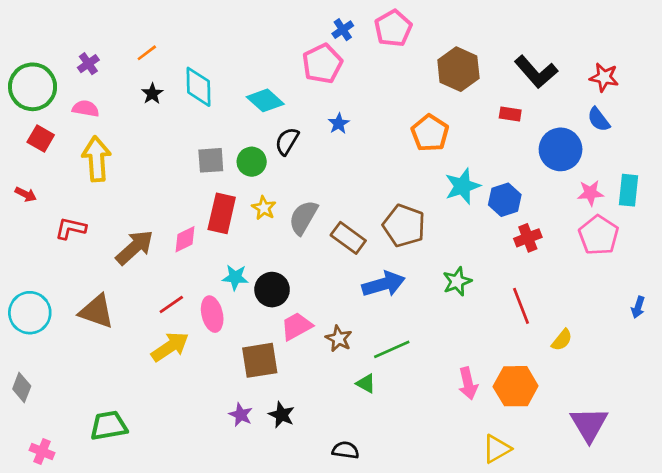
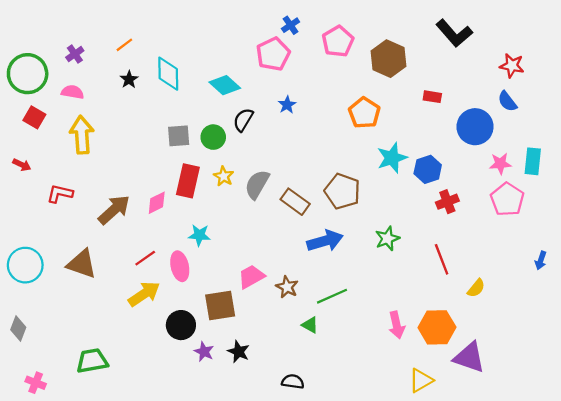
pink pentagon: (393, 28) -> (338, 41), moved
black L-shape: (536, 72) -> (454, 33), moved
black circle: (272, 290) -> (181, 325), moved
purple triangle: (589, 424) -> (469, 357), moved, turned -40

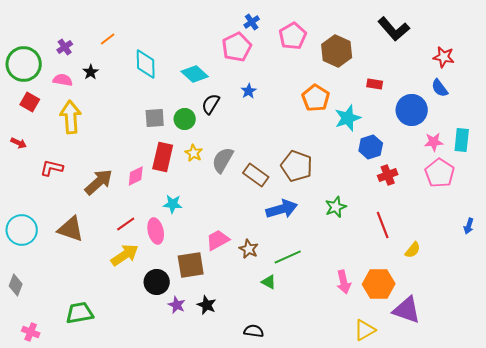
black star: (129, 79) -> (91, 72), moved
cyan star: (392, 158) -> (348, 118), moved

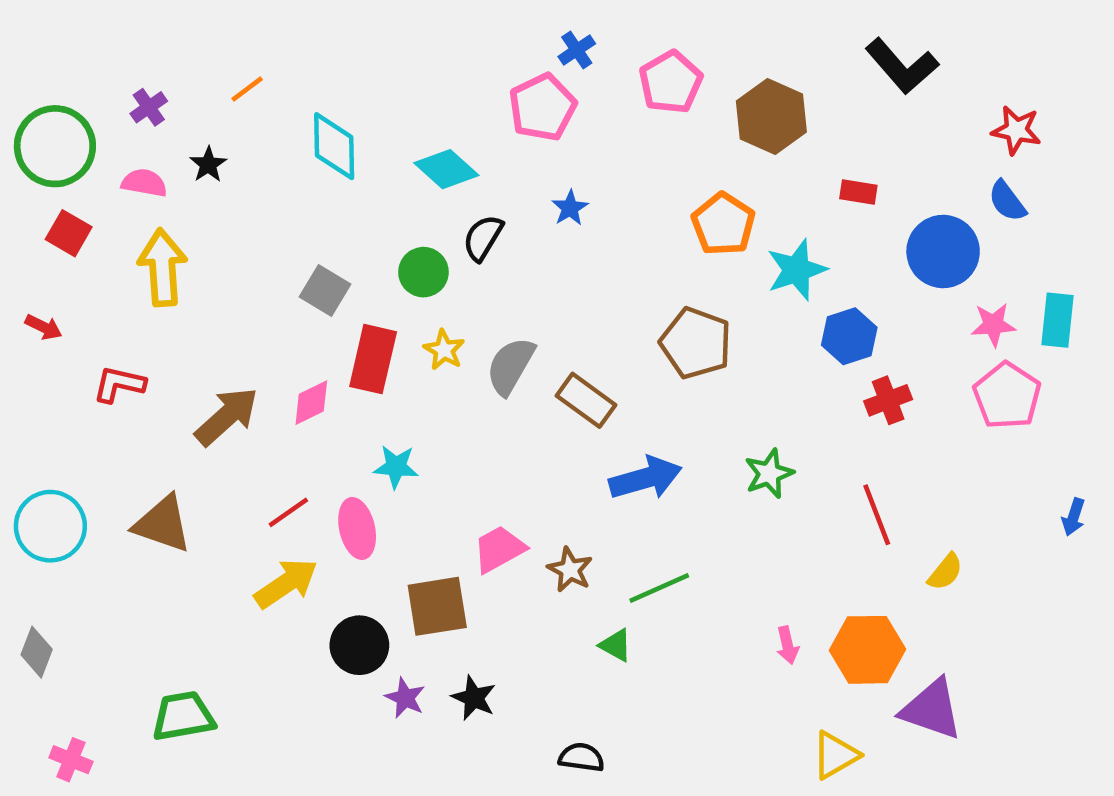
gray square: (155, 118) -> (325, 290), moved, turned 35
brown pentagon: (297, 166) -> (696, 343), moved
pink arrow: (344, 282) -> (787, 645), size x0.7

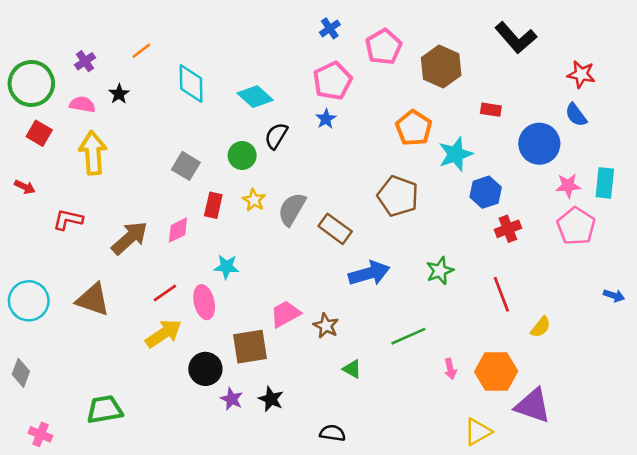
pink pentagon: (542, 107) -> (332, 81), moved
red rectangle: (373, 359) -> (213, 205), size x0.7
blue arrow: (1074, 517) -> (614, 296), turned -90
green line: (659, 588) -> (408, 336), moved

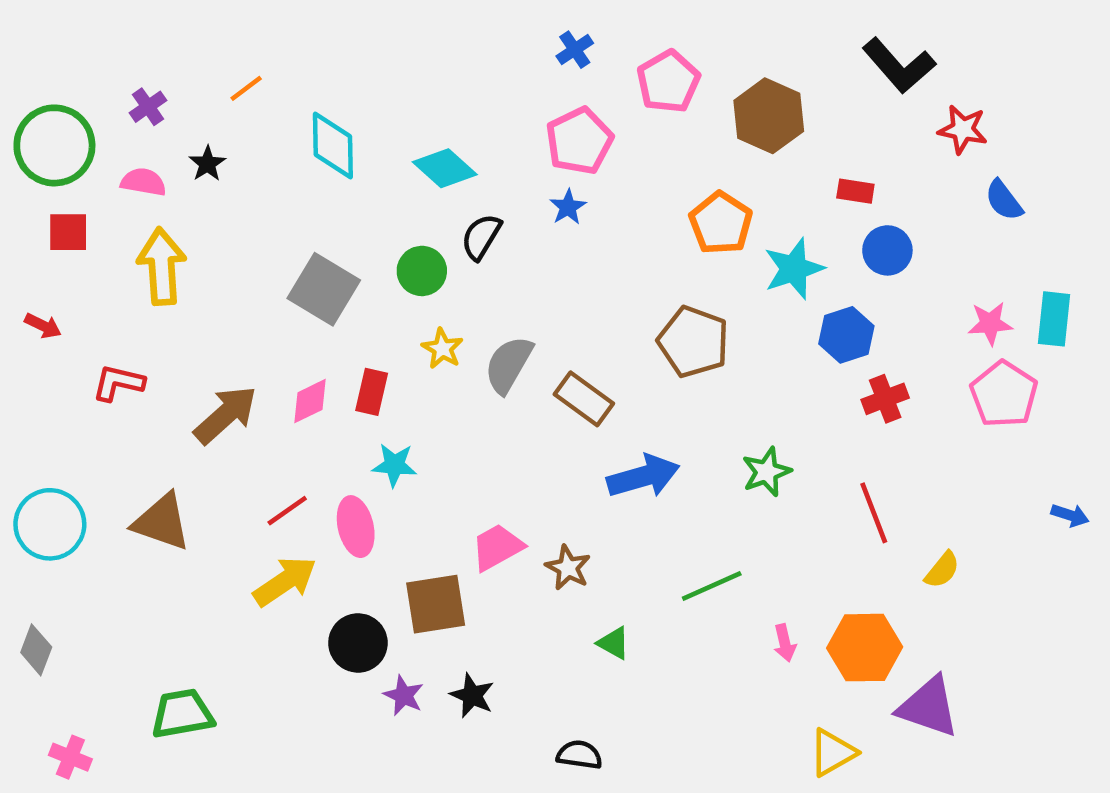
red star: (581, 74) -> (963, 129), moved
red square: (39, 133) -> (68, 232), turned -30
blue circle: (539, 144) -> (887, 250), moved, size x0.7
gray square: (186, 166) -> (324, 289), size x1.4
red rectangle: (213, 205) -> (372, 392), moved

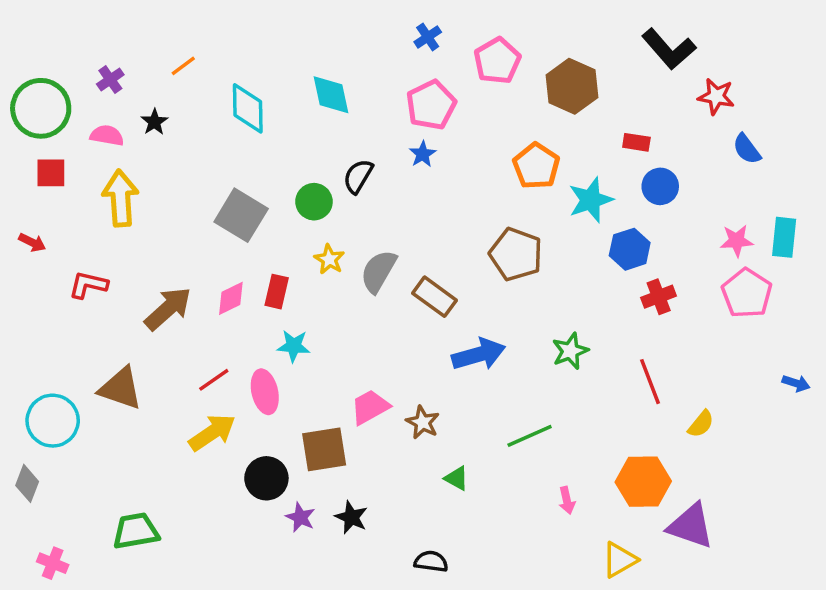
cyan diamond: (445, 168) -> (331, 95), moved, turned 36
cyan circle: (50, 524) -> (53, 421), moved
pink arrow: (785, 643) -> (567, 500), moved

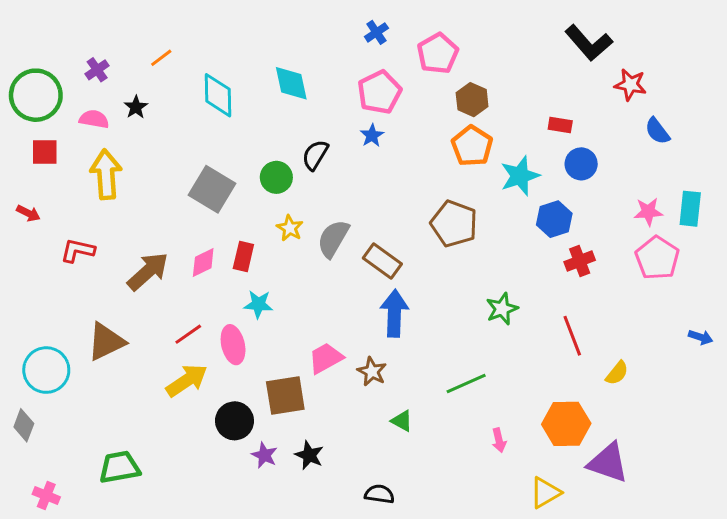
brown hexagon: (572, 86) -> (472, 100), moved, size x0.7
blue arrow: (479, 354) -> (394, 313), moved, turned -72
brown triangle: (121, 388) -> (106, 342), turned -45

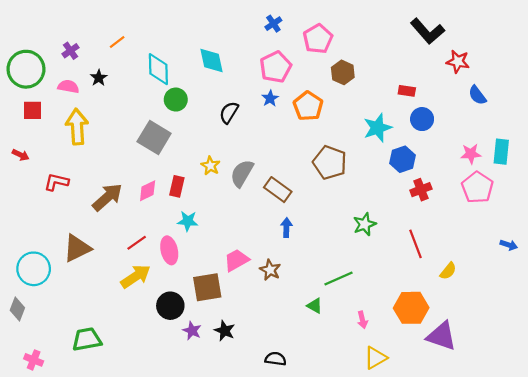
orange pentagon: (472, 146) -> (308, 106), moved
green circle: (276, 177) -> (176, 100), moved
blue arrow: (394, 313) -> (286, 228), size x0.6
green triangle: (402, 421) -> (315, 306), moved
yellow triangle: (545, 493) -> (375, 358), moved

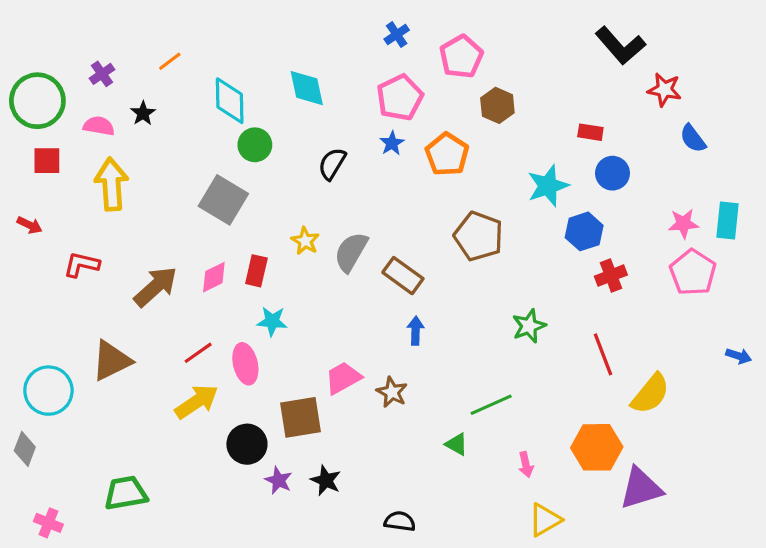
yellow semicircle: (448, 271) -> (650, 394), size x1.6
purple triangle: (442, 336) -> (641, 488), turned -36

